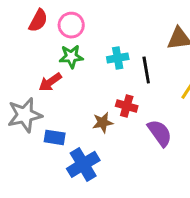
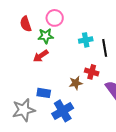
red semicircle: (38, 21) -> (26, 24), moved, turned 133
green star: (71, 57) -> (46, 36), moved
gray star: (25, 115) -> (24, 110), moved

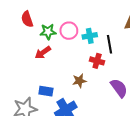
pink circle: (55, 18) -> (69, 31), moved
red cross: (92, 72) -> (97, 61), moved

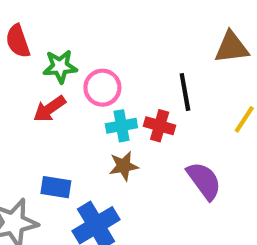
pink circle: (69, 31) -> (102, 88), moved
cyan cross: (90, 36) -> (121, 126), moved

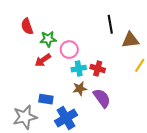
brown triangle: (232, 47) -> (130, 40), moved
black line: (185, 92) -> (110, 24), moved
purple semicircle: (204, 181) -> (102, 98), moved

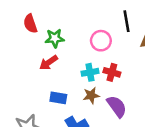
pink circle: (69, 50) -> (101, 41), moved
blue rectangle: (46, 99) -> (58, 98), moved

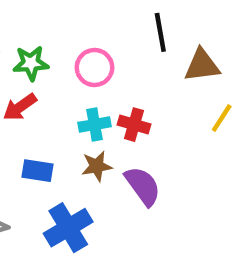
pink circle: (101, 41) -> (94, 67), moved

